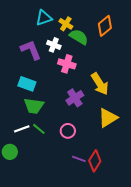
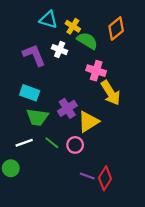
cyan triangle: (44, 18) -> (48, 20), turned 36
pink cross: (67, 64) -> (96, 71), moved
purple cross: (75, 98) -> (67, 108), moved
yellow triangle: (108, 118) -> (88, 122), moved
green line: (39, 129) -> (52, 143), moved

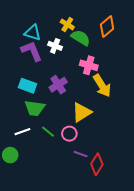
cyan triangle: (48, 20) -> (33, 33), moved
purple cross: (67, 108) -> (58, 85), moved
purple line: (87, 176) -> (81, 154), moved

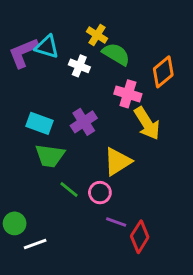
orange diamond: (107, 27) -> (163, 72), moved
purple L-shape: (32, 51) -> (23, 53), moved, turned -90
white line: (22, 132) -> (35, 244), moved

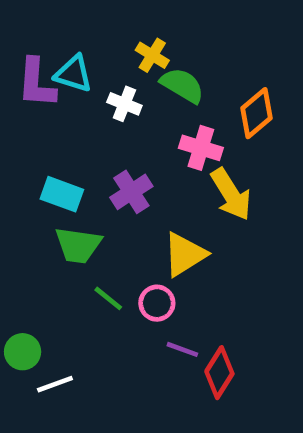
purple L-shape: (23, 53) -> (36, 83), turned -64

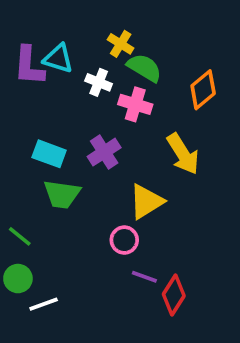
pink cross: (201, 148) -> (135, 104), moved
green line: (108, 298) -> (20, 236), moved

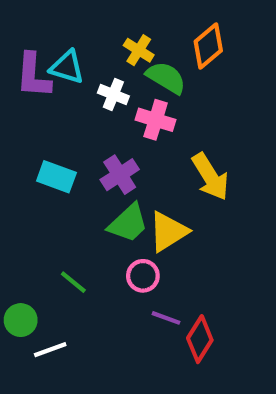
orange diamond: (203, 90) -> (208, 46), moved
green trapezoid: (62, 194) -> (128, 223), moved, turned -51
green line: (20, 236) -> (73, 282), moved

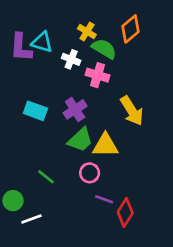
yellow triangle: (168, 232) -> (105, 145), turned 32

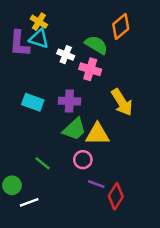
yellow cross: (87, 32) -> (39, 22), moved
purple cross: (75, 109) -> (69, 101), turned 35

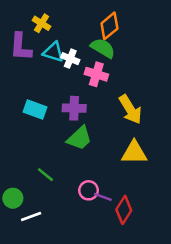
orange diamond: (121, 27) -> (109, 26), moved
cyan triangle: (39, 39) -> (53, 52), moved
yellow triangle: (97, 134) -> (134, 153), moved
pink circle: (83, 160) -> (89, 190), moved

